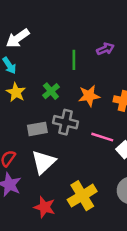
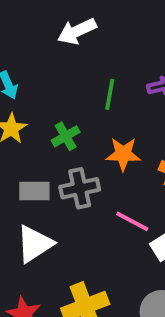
white arrow: (18, 38) -> (77, 31), moved
gray cross: (66, 122) -> (80, 188), turned -35

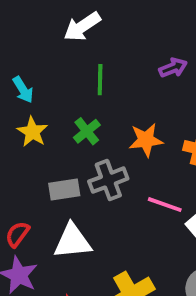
green line: (110, 94) -> (100, 80), moved
white triangle: (35, 244) -> (73, 241), turned 36

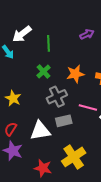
white arrow: (82, 27) -> (22, 34), moved
yellow star: (32, 132) -> (13, 98), moved
gray rectangle: (64, 190) -> (64, 121), moved

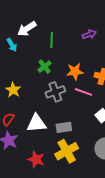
pink line: (88, 108) -> (83, 92), moved
gray rectangle: (64, 121) -> (64, 127), moved

